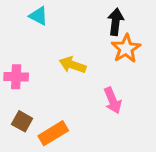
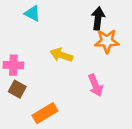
orange star: (126, 49) -> (107, 41), turned 30
brown square: (22, 121) -> (17, 89), moved

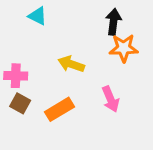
orange rectangle: (45, 113) -> (59, 109), moved

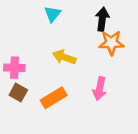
cyan triangle: (38, 16) -> (52, 14), moved, turned 42
pink arrow: (111, 99) -> (100, 89), turned 35

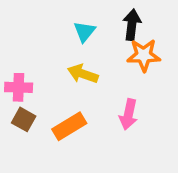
cyan triangle: (52, 14) -> (84, 32), moved

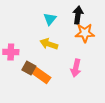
brown square: (24, 119) -> (29, 68), moved
orange rectangle: (69, 126) -> (41, 75), turned 66

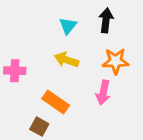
orange star: (85, 33) -> (116, 61), moved
brown square: (29, 68) -> (39, 127), moved

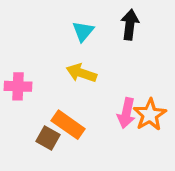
orange star: (116, 61) -> (150, 115), moved, turned -30
brown square: (39, 127) -> (48, 138), moved

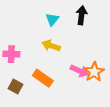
pink arrow: (126, 113) -> (79, 71), turned -78
brown square: (48, 138) -> (16, 86), moved

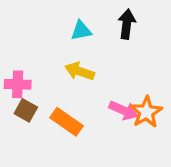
cyan triangle: (52, 19) -> (81, 31), turned 40
brown square: (16, 86) -> (26, 110), moved

